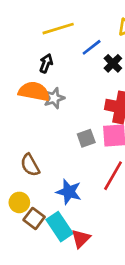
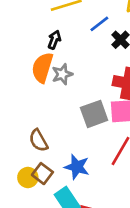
orange semicircle: (34, 91) -> (42, 68), turned -84
gray square: (86, 138) -> (94, 114), size x1.5
brown square: (34, 218) -> (42, 174), moved

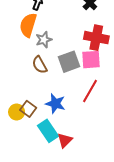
gray star: (62, 74) -> (44, 40), moved
brown semicircle: (38, 140) -> (40, 65), moved

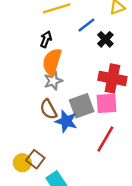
orange semicircle: (28, 25) -> (52, 62), moved
blue star: (55, 104) -> (66, 121), moved

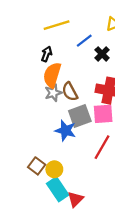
brown semicircle: (48, 109) -> (70, 92), moved
yellow circle: (22, 163) -> (54, 169), moved

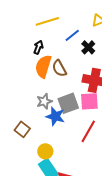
brown semicircle: (70, 92) -> (59, 68), moved
gray star: (53, 93) -> (44, 101), moved
brown square: (37, 166) -> (22, 129), moved

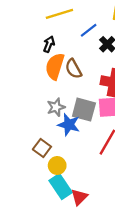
gray square: (68, 103) -> (84, 110), turned 35
brown square: (22, 129) -> (42, 148), moved

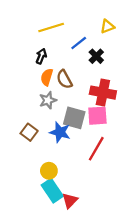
orange semicircle: (55, 66) -> (47, 77), size x0.7
gray star: (56, 107) -> (48, 100), moved
brown square: (42, 148) -> (29, 132), moved

